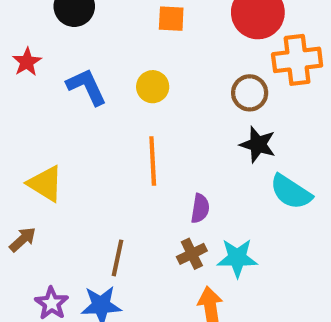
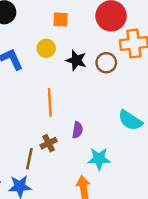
yellow circle: (153, 87) -> (46, 48), moved
black star: (258, 144) -> (76, 60), moved
brown cross: (192, 254) -> (49, 143), moved

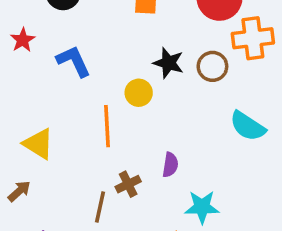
yellow circle: (46, 48) -> (139, 93), moved
orange line: (50, 102) -> (107, 126), moved
cyan semicircle: (130, 120) -> (248, 126), moved

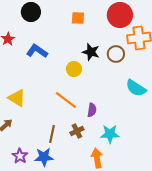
blue L-shape: (74, 61) -> (37, 51), turned -30
orange line: (107, 126) -> (66, 100), moved, turned -50
brown cross: (128, 184) -> (77, 131), moved

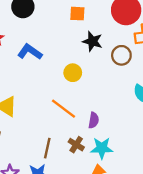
black star: (91, 52) -> (92, 41), moved
brown cross: (77, 131) -> (76, 145), turned -32
cyan star: (110, 134) -> (102, 148), moved

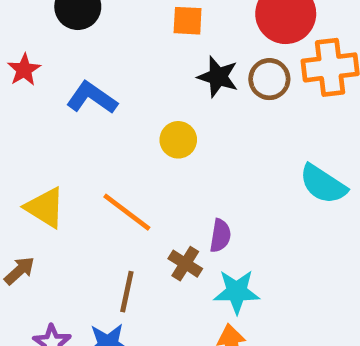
brown circle: (121, 55) -> (269, 79), moved
orange line: (63, 109) -> (127, 212), moved
brown cross: (76, 145) -> (185, 264), moved

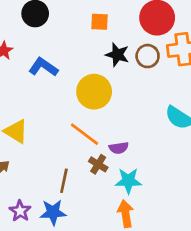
yellow circle: (178, 140) -> (94, 92), size x1.6
orange line: (127, 212) -> (84, 134), moved
purple semicircle: (220, 236) -> (119, 148), turned 72

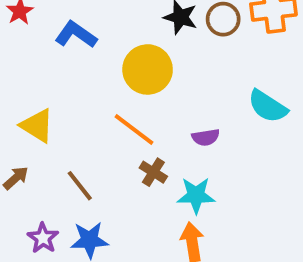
purple semicircle: (119, 148) -> (206, 137), moved
brown line: (64, 181) -> (80, 186), moved, turned -50

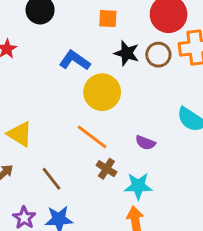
blue L-shape: (76, 35) -> (75, 60), moved
purple semicircle: (206, 137) -> (145, 143), turned 30

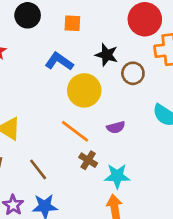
orange square: (108, 19) -> (72, 23), moved
brown circle: (158, 55) -> (133, 73), moved
purple semicircle: (145, 143) -> (116, 127), moved, turned -36

